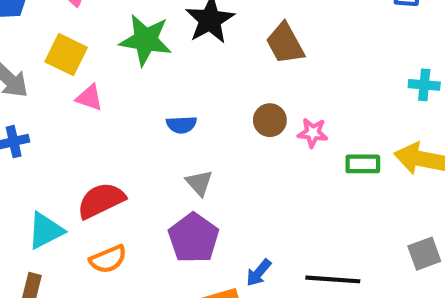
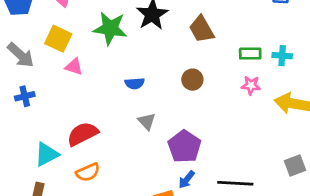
cyan cross: (424, 85) -> (282, 56), moved
pink star: (313, 133) -> (251, 85), moved
green rectangle: (363, 164) -> (250, 54), moved
purple pentagon: (194, 238) -> (184, 147), moved

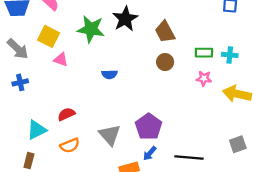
brown circle: (192, 80) -> (165, 62), moved
gray triangle: (147, 121) -> (110, 135), moved, size x1.5
red semicircle: (83, 134) -> (66, 114), size x0.7

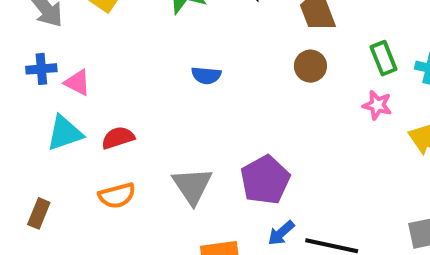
green rectangle: (204, 53) -> (384, 58), turned 60
pink triangle: (61, 59) -> (77, 82), moved
cyan triangle: (37, 130) -> (65, 133), moved
blue arrow: (150, 153) -> (281, 233), moved

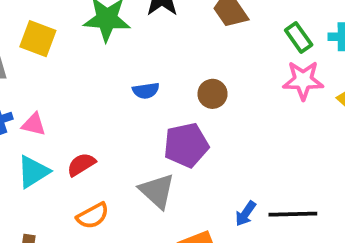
brown circle: (310, 66) -> (213, 94), moved
pink star: (377, 105) -> (303, 80), size x1.5
purple pentagon: (265, 180) -> (186, 145), moved, turned 30

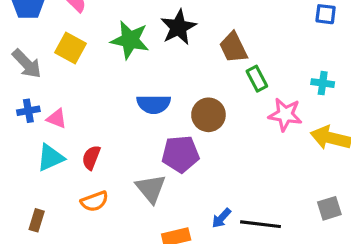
green rectangle: (299, 37) -> (257, 79), moved
blue semicircle: (146, 91) -> (154, 104), size x1.5
brown circle: (213, 94) -> (208, 115), size x1.4
red semicircle: (81, 164) -> (91, 157), turned -45

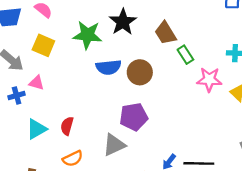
blue semicircle: (154, 104) -> (108, 67), moved
brown circle: (208, 115) -> (140, 72), moved
pink triangle: (57, 118) -> (37, 83), moved
gray triangle: (151, 189) -> (114, 145), turned 50

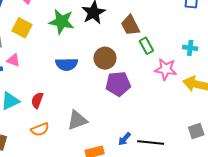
blue semicircle: (108, 67) -> (67, 64), moved
purple pentagon: (134, 117) -> (118, 84), moved

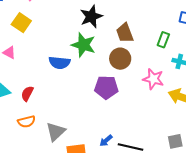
green star: (61, 22) -> (83, 45), moved
green rectangle: (146, 46) -> (163, 40), moved, turned 42
brown circle: (105, 58) -> (120, 59), moved
gray triangle: (77, 120) -> (56, 132), moved, turned -30

